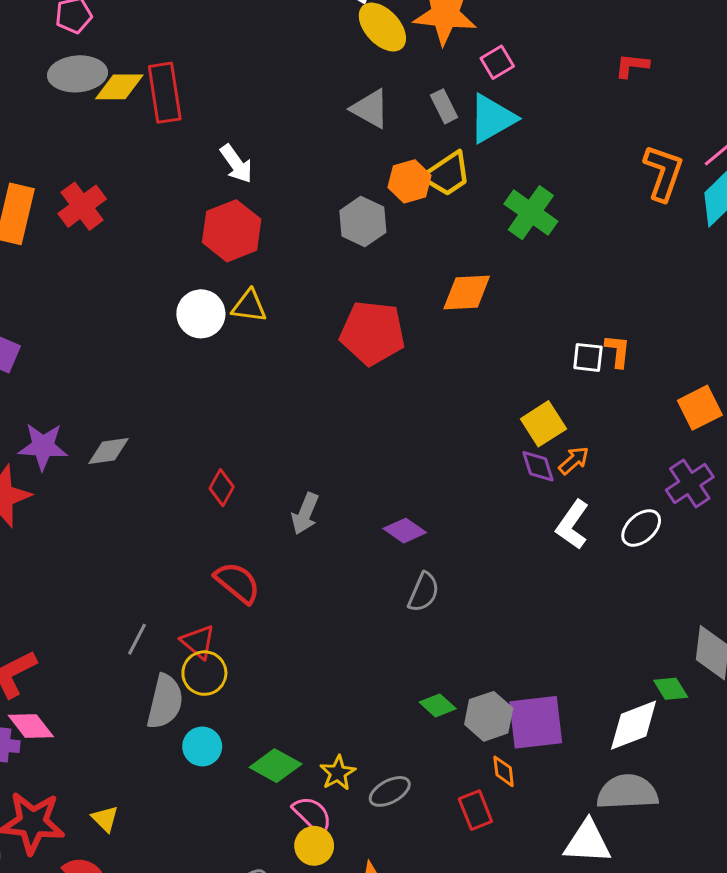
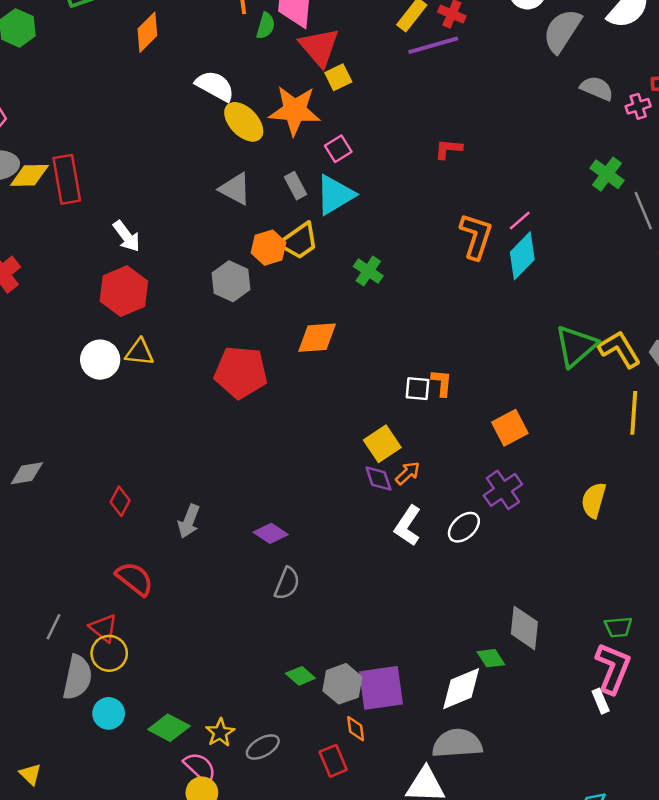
green cross: (531, 213) -> (368, 271), size x0.7

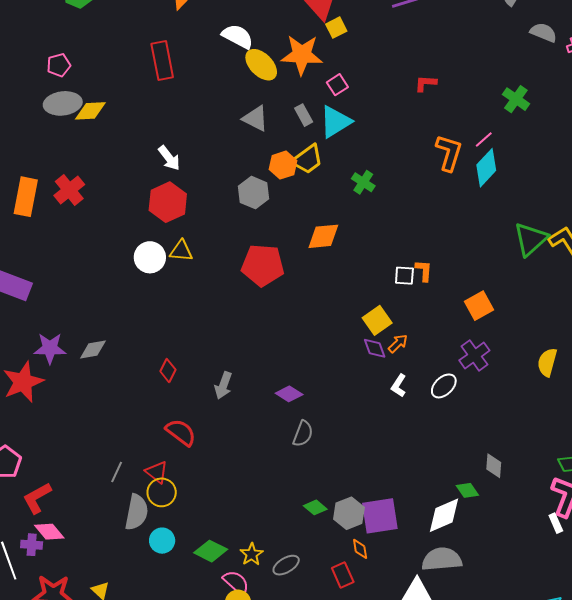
green cross: (607, 174) -> (516, 99), moved
red rectangle: (67, 179) -> (162, 61), moved
white L-shape: (408, 526) -> (399, 386), size x0.7
gray diamond: (524, 628) -> (494, 466), size x0.7

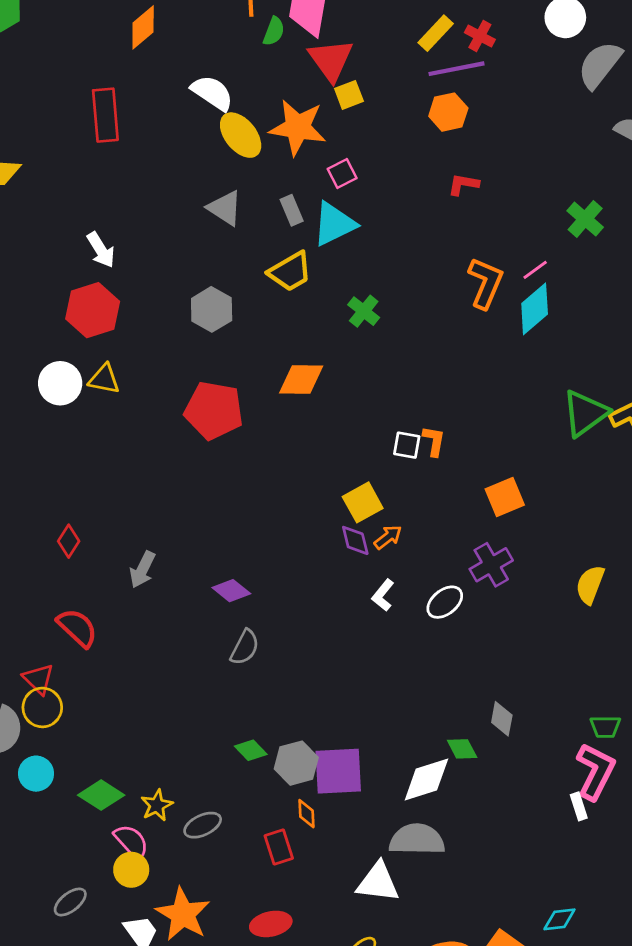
orange hexagon: (283, 165) -> (448, 112), moved

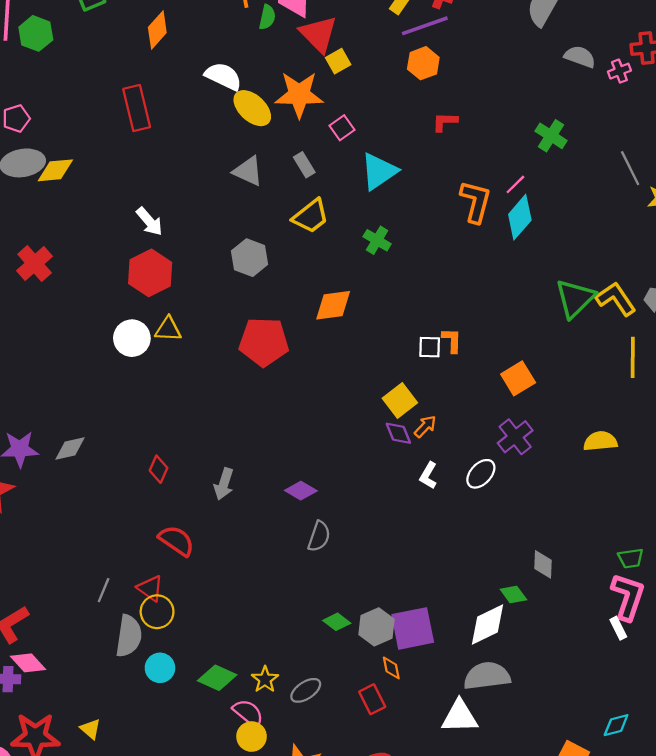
cyan triangle: (334, 224) -> (379, 171), moved
yellow semicircle: (590, 585) -> (600, 441), turned 72

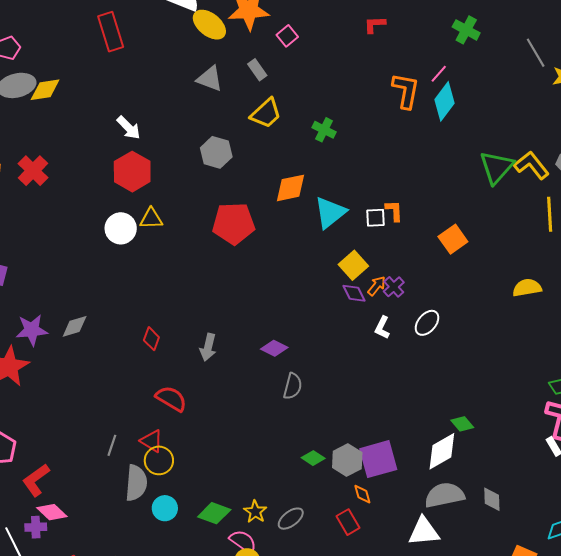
cyan triangle: (379, 171) -> (330, 213), moved
purple cross: (515, 437) -> (394, 287), moved, size x0.7
gray diamond: (543, 564) -> (492, 499), moved

